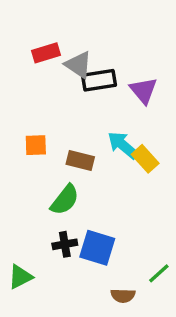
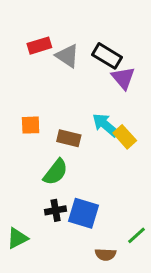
black rectangle: (99, 80) -> (107, 56), moved, turned 40

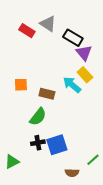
red rectangle: (39, 46) -> (27, 31), turned 49
gray triangle: (67, 56) -> (48, 24), moved
yellow rectangle: (125, 137) -> (85, 75), moved
blue square: (83, 213) -> (57, 145), turned -35

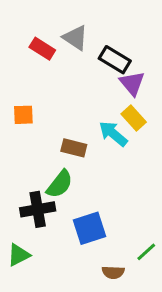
orange square: (21, 85) -> (23, 115), moved
black cross: (38, 143) -> (38, 209), moved, size x1.5

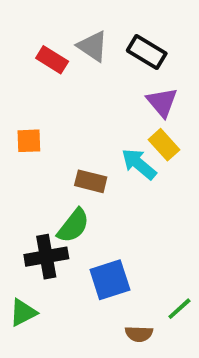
black rectangle: (115, 60) -> (147, 52), moved

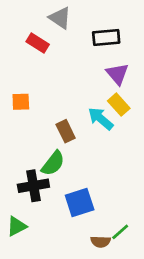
gray triangle: (93, 46) -> (60, 18), moved
black rectangle: (147, 52) -> (106, 37), turned -36
brown rectangle: (91, 181) -> (66, 131), turned 50
green line: (179, 309) -> (120, 232), moved

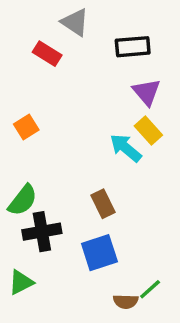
orange square: (21, 102) -> (26, 127), turned -30
brown rectangle: (66, 131) -> (103, 204), moved
green semicircle: (53, 163) -> (23, 200), moved

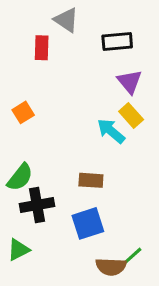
red rectangle: (47, 54) -> (42, 48), turned 60
brown rectangle: (103, 204) -> (91, 180), turned -60
brown semicircle: (126, 301) -> (111, 267), size x1.4

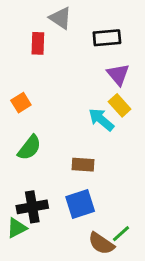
green semicircle: (20, 177) -> (29, 148), moved
black cross: (37, 205) -> (32, 207), moved
brown semicircle: (111, 267) -> (101, 243), turned 32

